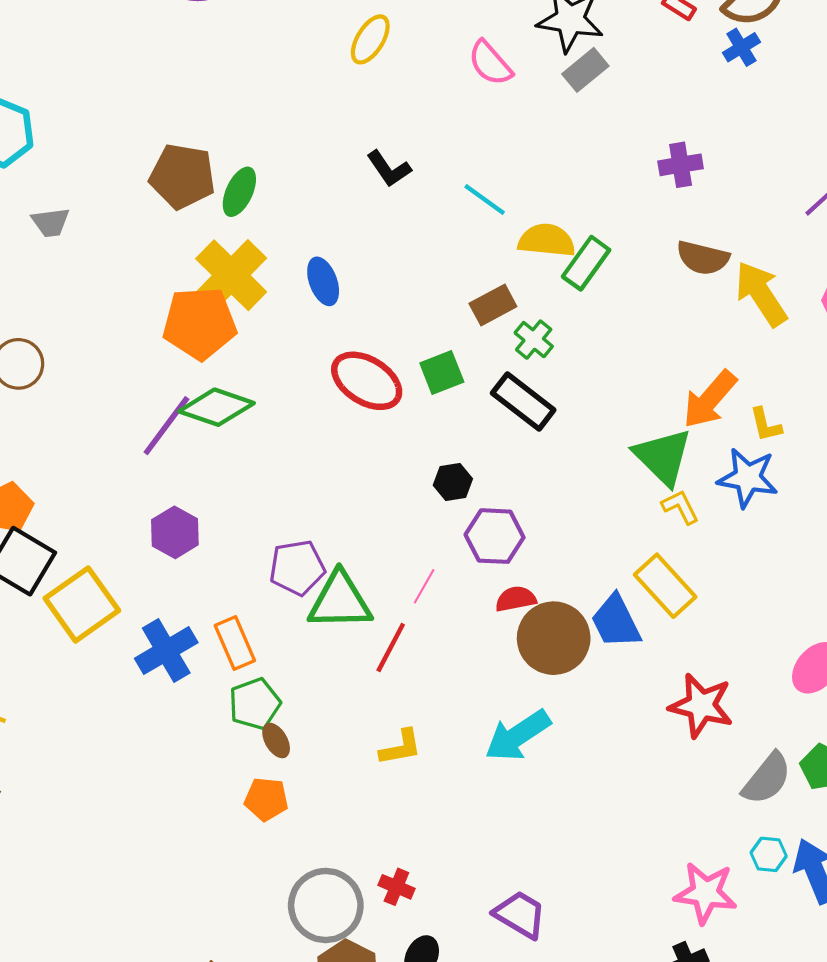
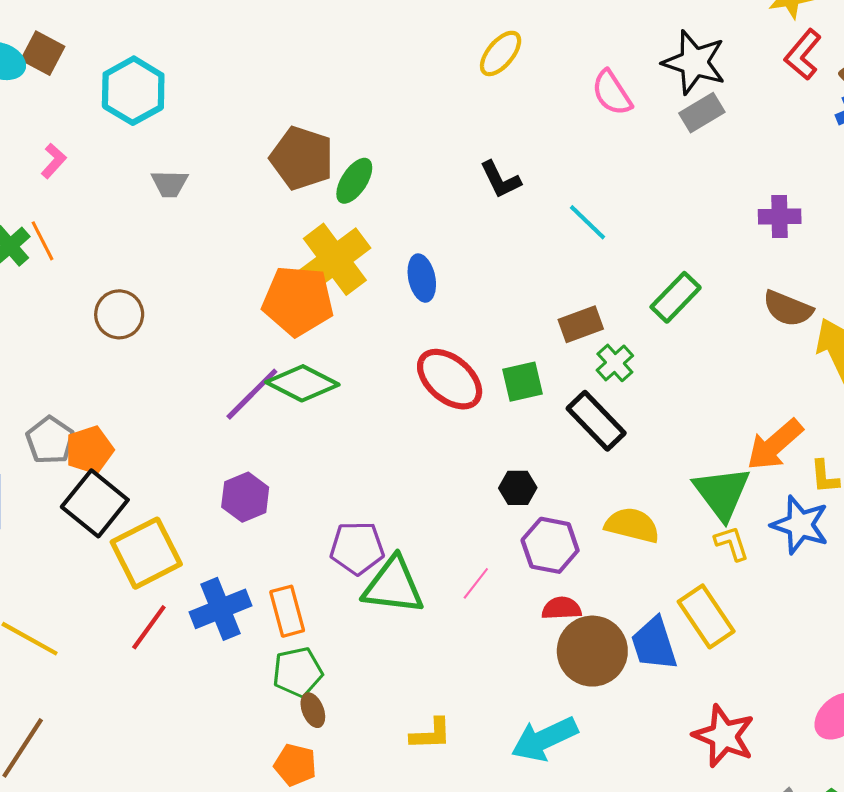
yellow semicircle: (547, 240) -> (632, 525), moved
red line: (391, 647) -> (149, 627), moved

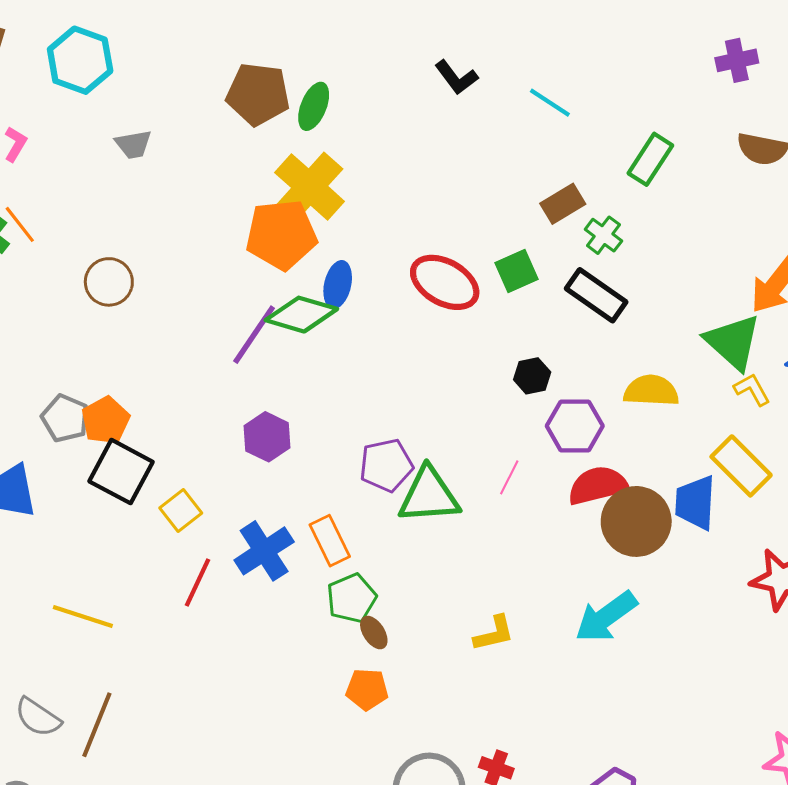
blue ellipse: (422, 278) -> (338, 285), moved, turned 36
yellow square: (146, 553) -> (181, 510), size x0.6
red semicircle: (561, 608) -> (598, 485), size x1.5
blue trapezoid: (654, 644) -> (695, 503), turned 32

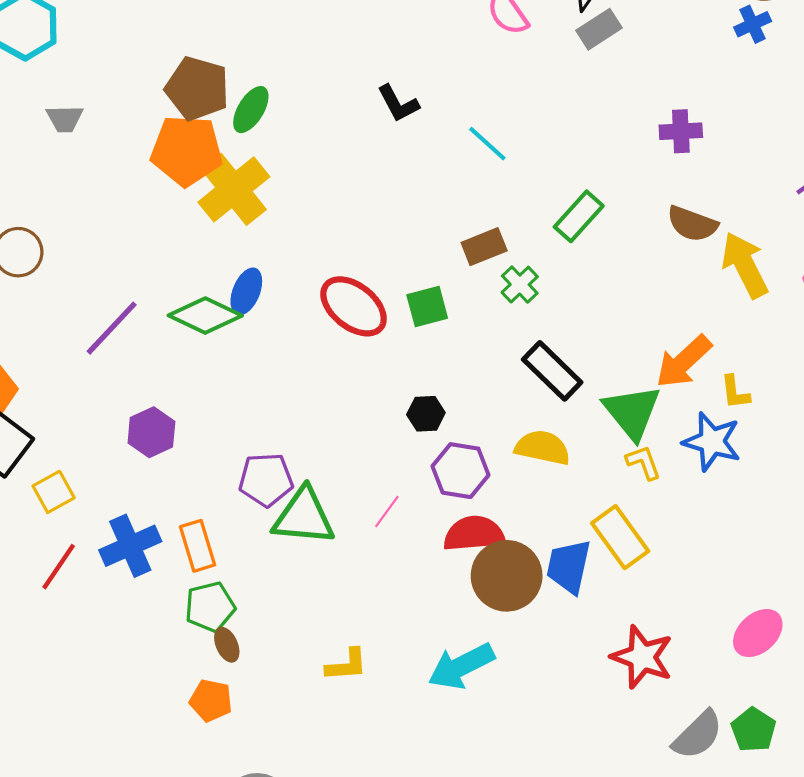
orange pentagon: (281, 235) -> (187, 150), moved
black rectangle: (596, 295) -> (552, 371), moved
purple line: (254, 335) -> (112, 328), moved

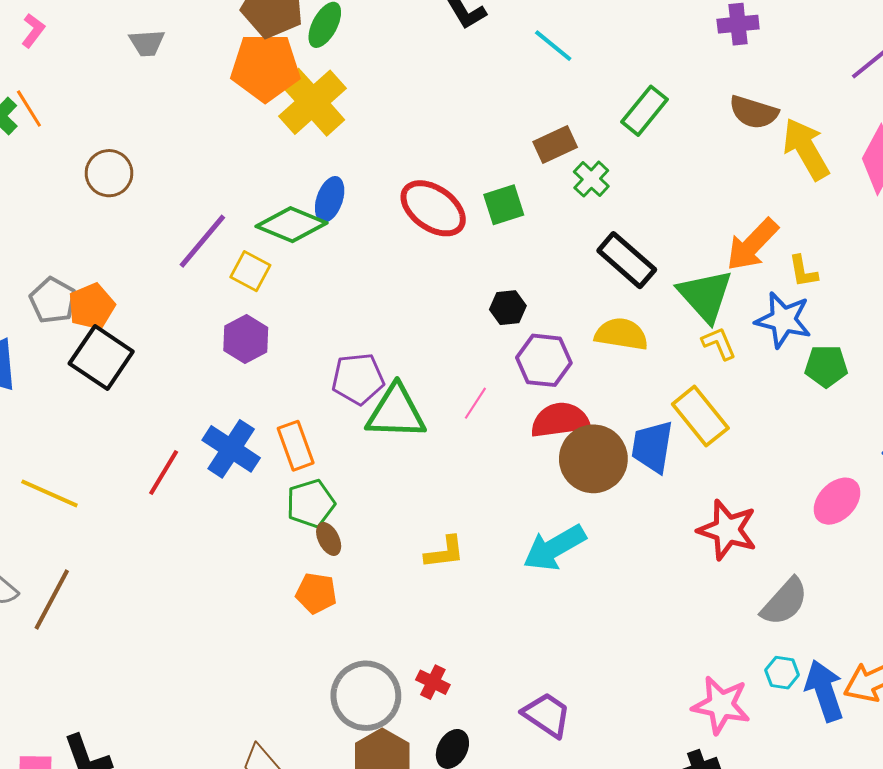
yellow square: (54, 492) -> (250, 271), moved, turned -30
blue cross: (130, 546) -> (231, 449), turned -30
green pentagon: (753, 730) -> (826, 366), moved, turned -30

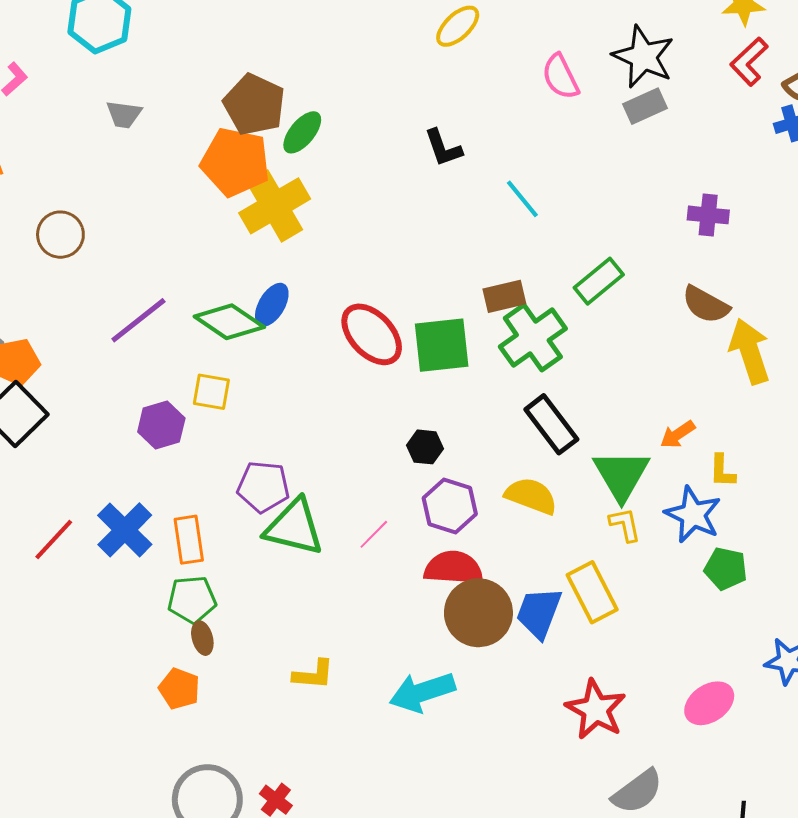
green cross: (591, 179) -> (533, 338), size x1.8
green square: (504, 205) -> (442, 345), size x1.5
orange arrow: (752, 245) -> (678, 434), size x0.6
yellow square: (250, 271) -> (211, 392), moved, turned -30

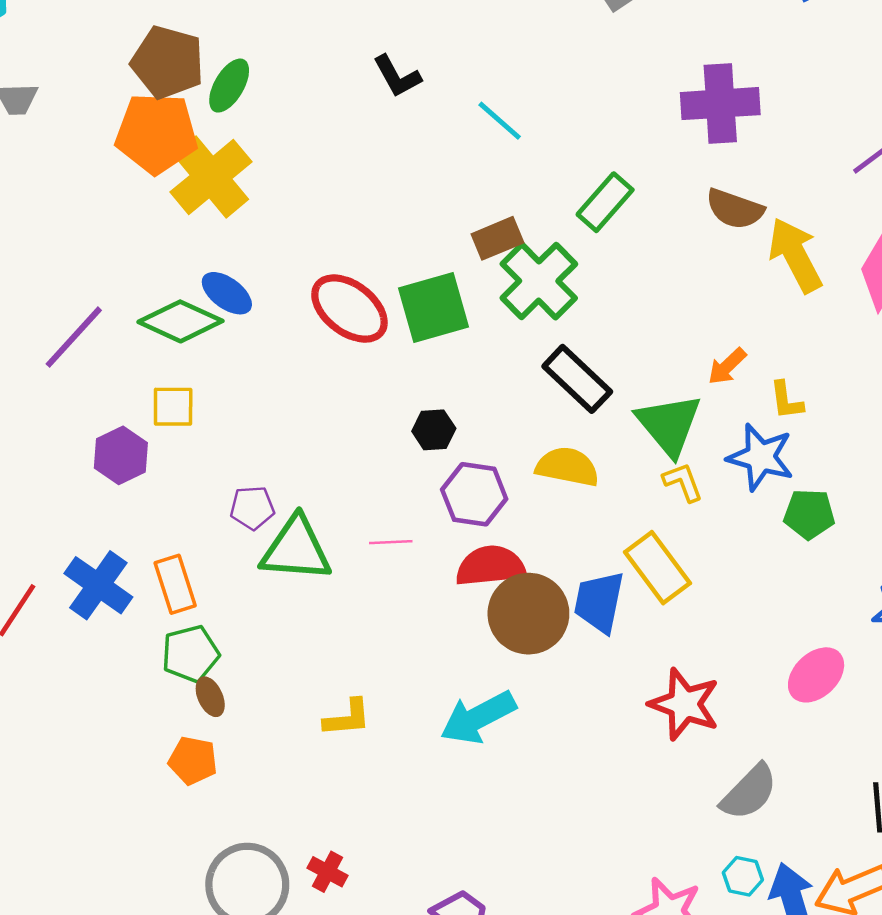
purple cross: (708, 215) -> (720, 104), size x1.6
blue ellipse: (272, 305) -> (227, 293), turned -75
purple pentagon: (263, 487) -> (252, 508), size x0.7
pink line: (374, 534) -> (391, 542), turned 52

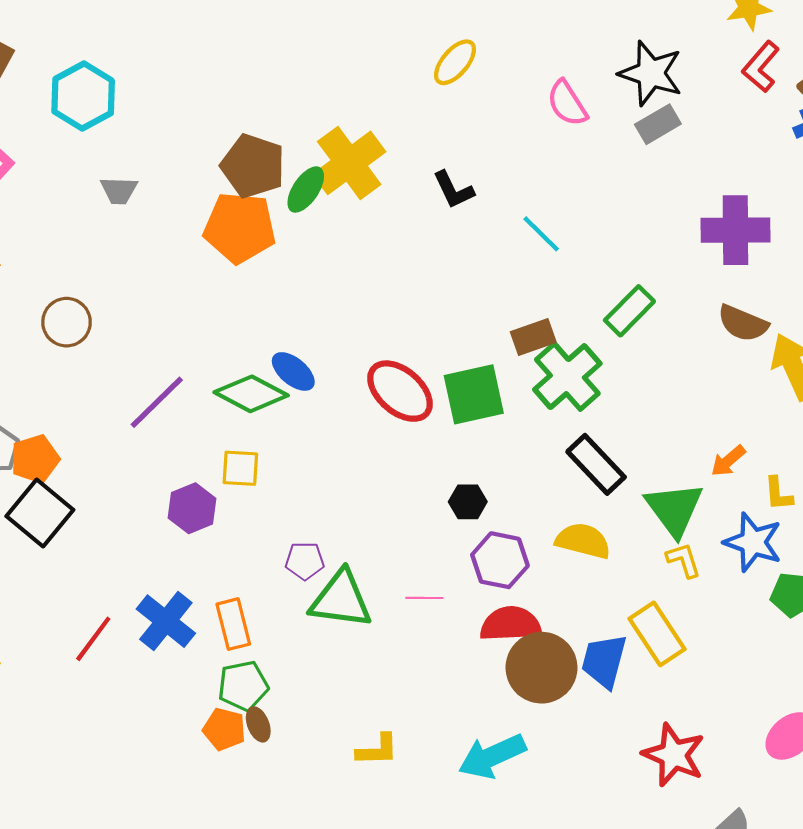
yellow cross: (211, 177) -> (349, 163), moved
orange pentagon: (193, 761) -> (224, 729), moved

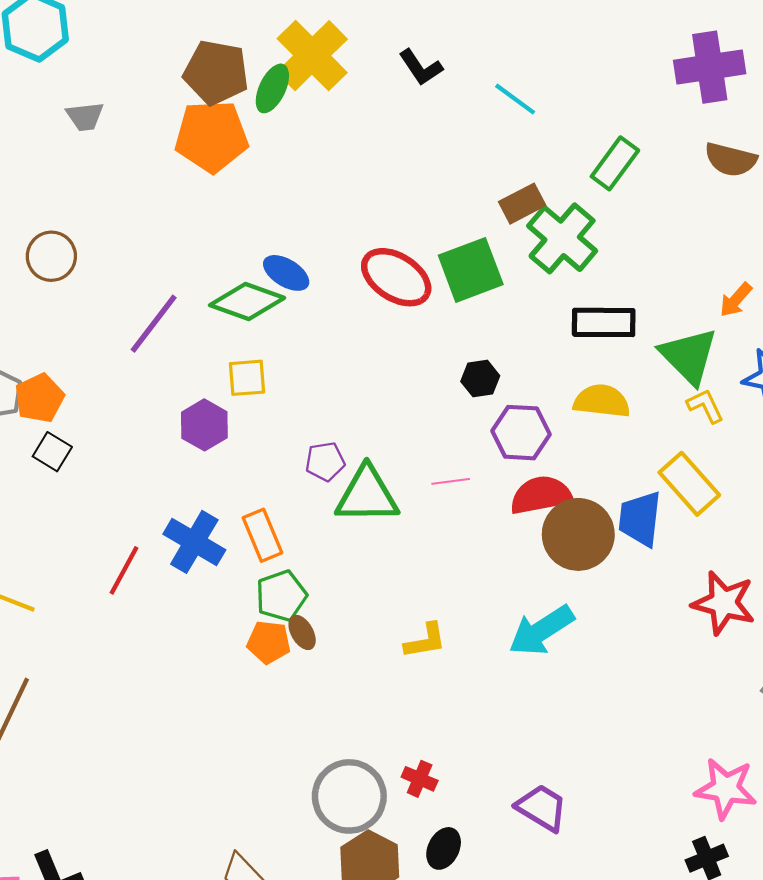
black rectangle: (596, 464) -> (604, 322), turned -38
black square: (40, 513) -> (52, 452), size x0.6

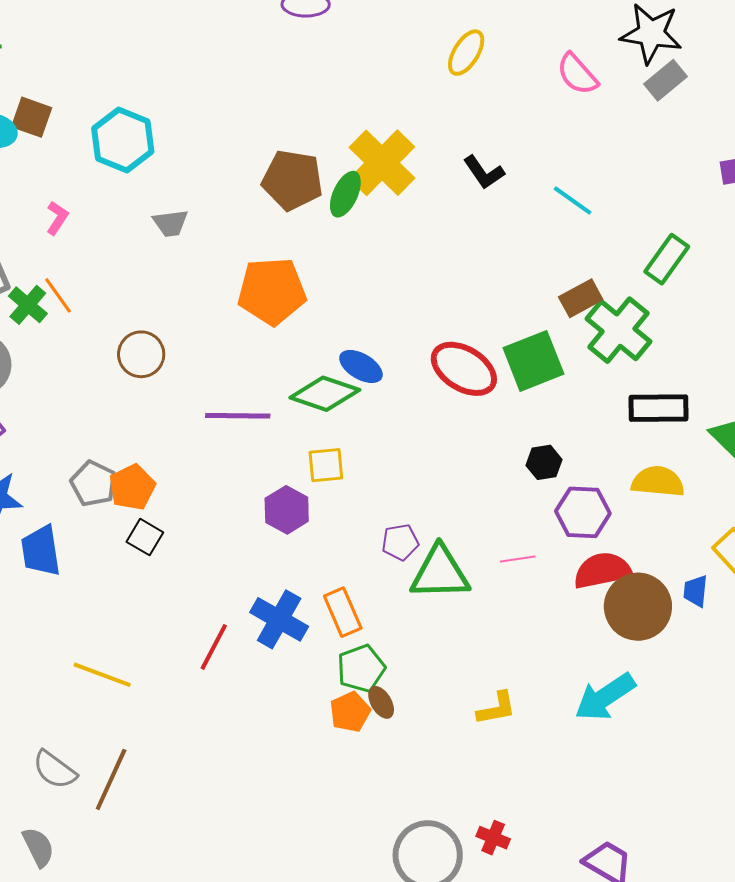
orange pentagon: (212, 136) -> (272, 291), moved
purple line: (154, 324) -> (238, 416), turned 54
blue trapezoid: (640, 519) -> (696, 591), size x0.6
orange pentagon: (269, 642) -> (350, 712), turned -30

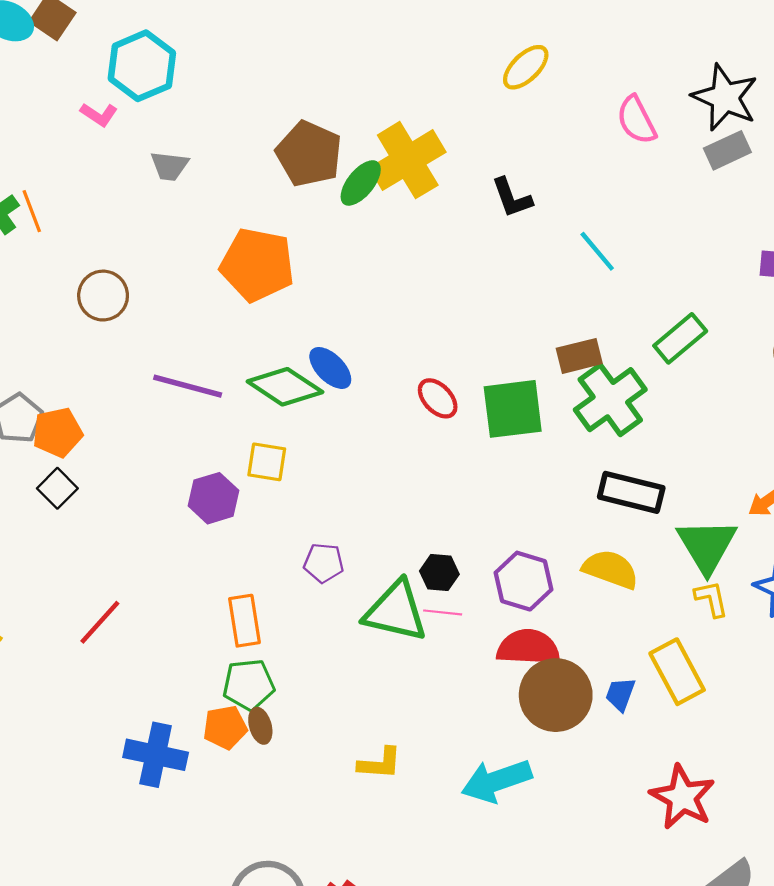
pink L-shape: (57, 218) -> (99, 114), moved, turned 76
red ellipse: (464, 369) -> (438, 398), size x0.6
black hexagon: (544, 462) -> (439, 573), moved
green triangle: (440, 573) -> (396, 611), moved
blue cross: (279, 619) -> (156, 755), moved, turned -32

